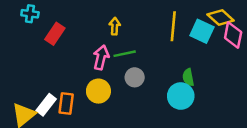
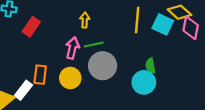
gray circle: (135, 77) -> (103, 66), size x1.6
orange rectangle: (66, 104) -> (40, 75), moved

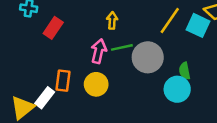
yellow line: (137, 20) -> (170, 20), turned 30
gray circle: (103, 66) -> (148, 57), moved

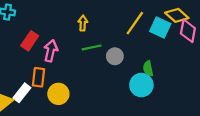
red rectangle: (53, 28) -> (30, 41), moved
pink arrow: (99, 51) -> (51, 51), moved
gray circle: (148, 57) -> (115, 56), size x0.6
yellow circle: (96, 84) -> (58, 94), moved

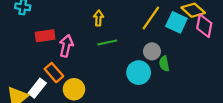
red rectangle: (30, 41) -> (45, 36), turned 48
gray circle: (115, 56) -> (152, 51), moved
orange rectangle: (39, 77) -> (54, 73), turned -48
cyan circle: (141, 85) -> (139, 73), moved

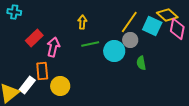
red rectangle: (45, 36) -> (34, 38), turned -36
gray circle: (152, 51) -> (130, 40), moved
orange rectangle: (54, 73) -> (42, 71), turned 36
cyan circle: (139, 73) -> (114, 51), moved

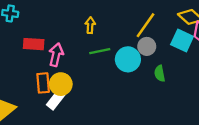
cyan square: (152, 26) -> (182, 41), moved
red rectangle: (34, 38) -> (34, 44), turned 48
white rectangle: (27, 85) -> (56, 99), moved
yellow circle: (60, 86) -> (61, 84), moved

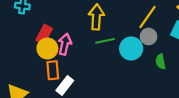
yellow arrow: (90, 25) -> (96, 17), size x1.6
red rectangle: (34, 44) -> (44, 34), turned -66
yellow circle: (61, 84) -> (47, 48), moved

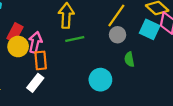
cyan circle: (131, 48) -> (100, 80), moved
orange rectangle: (53, 70) -> (41, 60), moved

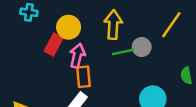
gray circle: (118, 35) -> (142, 47), moved
yellow circle: (18, 47) -> (69, 27), moved

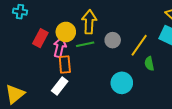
yellow line: (171, 25) -> (139, 45), moved
yellow circle: (69, 27) -> (66, 32), moved
green line: (123, 52) -> (85, 44), moved

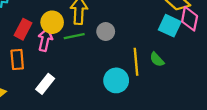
yellow line: (139, 45) -> (136, 62), moved, turned -40
green semicircle: (149, 64) -> (157, 59), moved, turned -32
orange rectangle: (65, 65) -> (17, 59), moved

